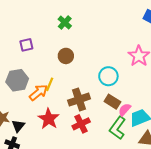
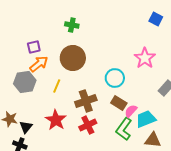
green cross: (65, 23) -> (72, 25), turned -32
brown circle: (66, 56) -> (73, 58), size x1.6
orange arrow: (39, 92) -> (39, 64), moved

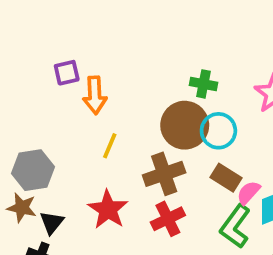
green cross: (72, 25) -> (203, 84), moved
brown circle: (73, 58) -> (185, 125), moved
orange arrow: (39, 64) -> (95, 95), moved, turned 126
gray hexagon: (25, 82) -> (33, 170), moved

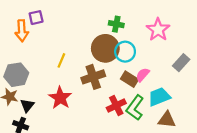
orange arrow: (95, 95) -> (22, 31), moved
pink semicircle: (248, 193) -> (143, 75), moved
red cross: (168, 219) -> (116, 105), moved

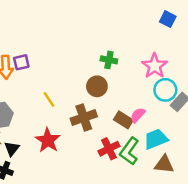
purple square: (36, 18) -> (21, 62), moved
brown circle: (105, 48) -> (97, 86), size x0.7
cyan circle: (125, 52) -> (165, 90), moved
yellow line: (61, 60) -> (49, 99), turned -56

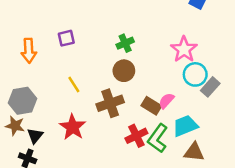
green cross: (109, 60) -> (125, 43), moved, turned -35
purple square: (21, 62) -> (66, 38), moved

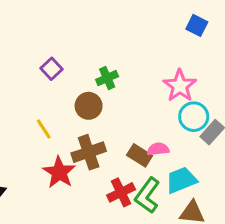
purple square: (66, 38) -> (51, 69), moved, turned -30
brown circle: (124, 71) -> (89, 106), moved
pink semicircle: (166, 101) -> (158, 149), turned 42
red star: (73, 127) -> (59, 172), moved

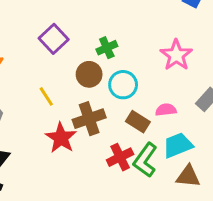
purple square: (51, 69) -> (54, 39), size x1.4
cyan circle: (194, 117) -> (123, 85), moved
pink semicircle: (158, 149) -> (166, 110), moved

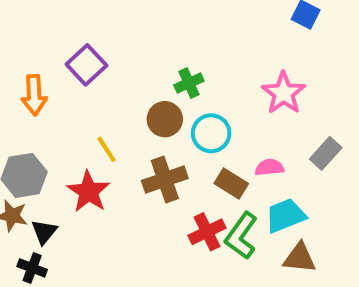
purple square: (54, 39) -> (86, 65), moved
red star: (61, 138) -> (88, 192), moved

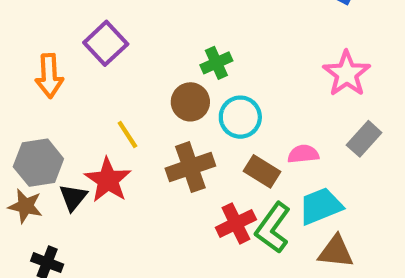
pink star: (283, 93) -> (347, 74), moved
black triangle: (44, 232) -> (73, 197), moved

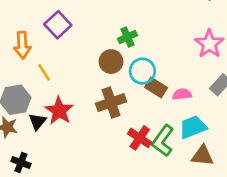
yellow line: (127, 134) -> (44, 72), moved
brown rectangle: (262, 171) -> (156, 87), moved
red cross: (236, 223) -> (140, 138), turned -30

